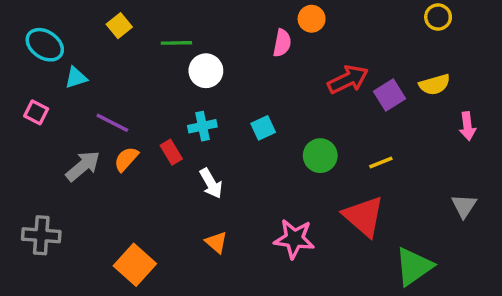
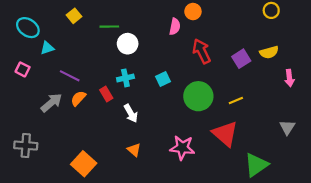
red arrow: (348, 79) -> (202, 51), moved, turned -90
green circle: (320, 156) -> (198, 96), size x1.4

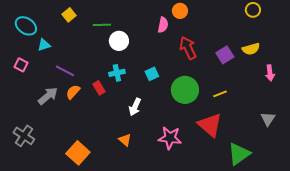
white arrow: (131, 113) -> (135, 107), moved, turned 54
gray cross: (26, 146) -> (24, 136), turned 30

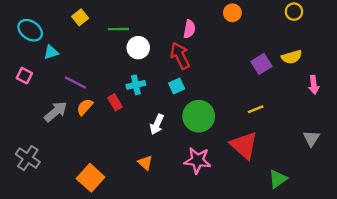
orange circle: (180, 11) -> (232, 13), moved
red arrow: (188, 48) -> (180, 56), moved
green circle: (185, 90) -> (199, 116), moved
green triangle: (239, 154) -> (278, 179), size x0.7

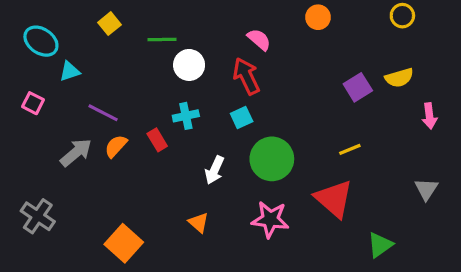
pink semicircle: (189, 29) -> (259, 40), turned -60

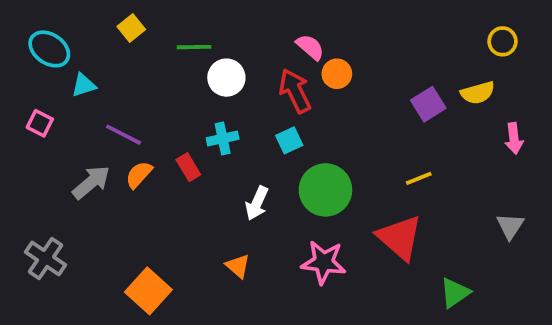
yellow circle: (402, 16) -> (503, 41), moved
orange circle: (318, 17) -> (337, 74), moved

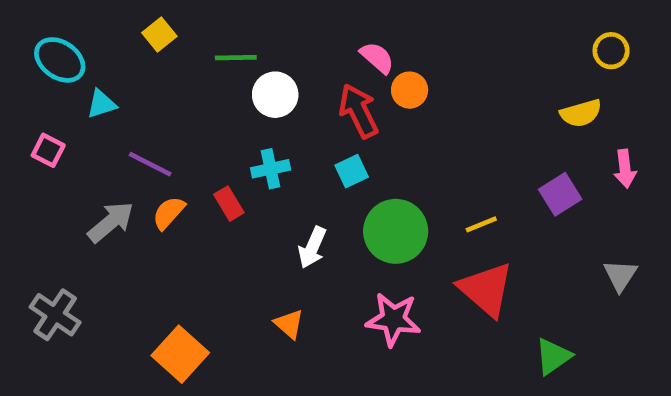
purple square: (428, 104) -> (560, 194), moved
yellow line: (419, 178) -> (481, 224), moved

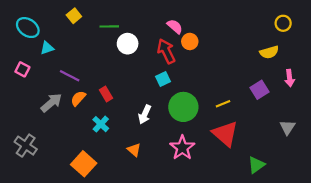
cyan cross: (271, 169) -> (101, 124), moved, turned -35
pink star: (393, 319) -> (182, 148), turned 30

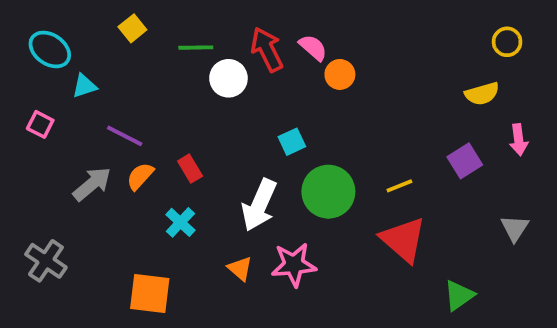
red arrow: (166, 51) -> (267, 49), moved
white arrow: (145, 114) -> (259, 205), size x1.5
pink star: (182, 148) -> (294, 265), moved, turned 30
orange square: (84, 164) -> (150, 293), turned -35

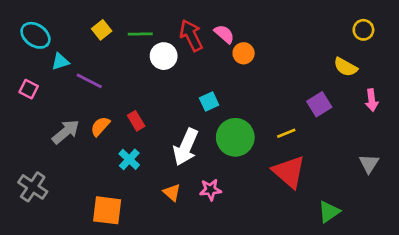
yellow square: (132, 28) -> (102, 30), moved
yellow semicircle: (482, 94) -> (346, 67), turned 45
purple line: (125, 136) -> (89, 81), moved
purple square: (465, 161) -> (319, 104), moved
pink star: (294, 265) -> (210, 190), size x0.7

